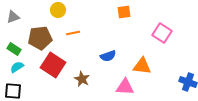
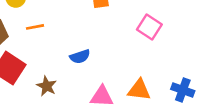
orange triangle: (142, 66) -> (139, 90), moved

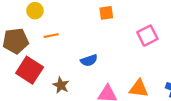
pink square: (149, 27) -> (147, 36), turned 30

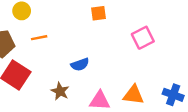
brown star: (61, 85) -> (60, 91), moved

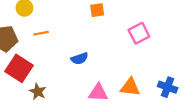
brown star: (60, 91) -> (38, 92), moved

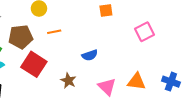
brown star: (38, 92) -> (68, 81), moved
pink triangle: (98, 93) -> (107, 87), turned 42

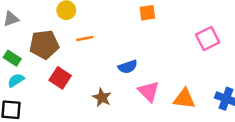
pink square: (145, 32) -> (208, 38), moved
red square: (34, 64) -> (60, 78), size x0.7
pink triangle: (107, 87) -> (149, 91), moved

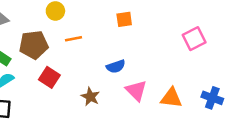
orange square: (147, 13) -> (124, 19), moved

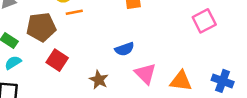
orange line: (74, 39) -> (74, 12), moved

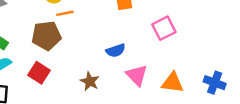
pink square: (204, 21) -> (164, 28), moved
brown pentagon: (41, 27) -> (46, 36), moved
red square: (57, 60) -> (39, 73), moved

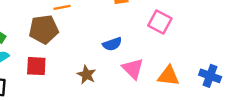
pink square: (164, 28) -> (160, 22), turned -35
red square: (39, 73) -> (36, 66), turned -30

